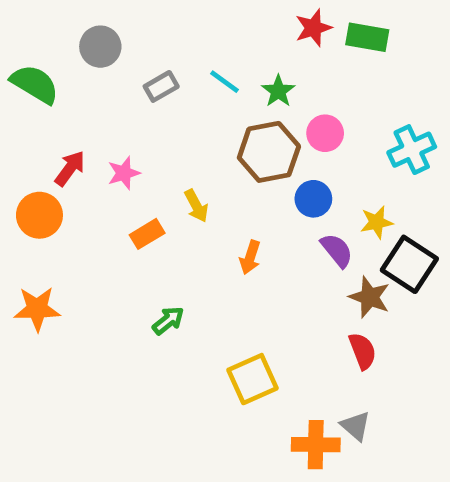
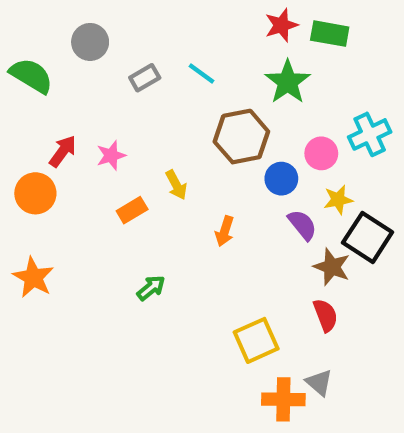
green star: (278, 91) -> (288, 82), moved, size x1.5
pink circle: (325, 133) -> (321, 153), moved
orange star: (37, 309) -> (33, 277), turned 30
yellow square: (253, 379) -> (256, 340), moved

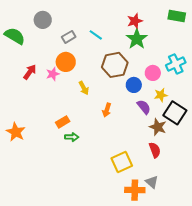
red star: (281, 25) -> (135, 21), moved
green rectangle: (330, 34) -> (177, 16), moved
orange circle: (35, 193) -> (66, 62), moved
orange rectangle: (132, 210) -> (63, 122), moved
green arrow: (151, 288) -> (72, 137), turned 40

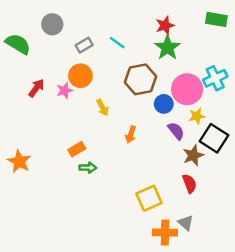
pink circle: (153, 73) -> (187, 89), size x1.6
brown star: (158, 127) -> (193, 155), turned 30

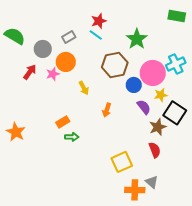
gray circle: (52, 24) -> (43, 49), moved
red star: (165, 26) -> (99, 21), moved

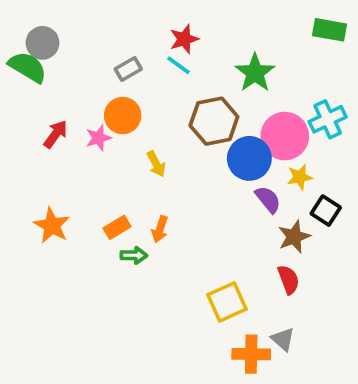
gray circle: (43, 49) -> (42, 43), moved
blue circle: (134, 85) -> (249, 158), size x1.5
orange arrow: (107, 110) -> (160, 229), moved
black square: (175, 113) -> (326, 211), size x0.7
orange star: (16, 132) -> (52, 225), moved

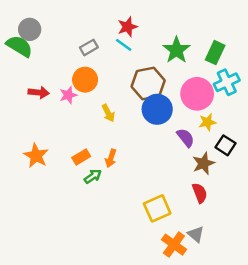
green rectangle: (329, 30) -> (215, 53), moved, turned -75
red arrow: (56, 134) -> (39, 93), turned 60
blue circle: (249, 158) -> (157, 109), moved
green arrow: (134, 255) -> (93, 176), turned -36
orange cross: (251, 354) -> (174, 245), turned 35

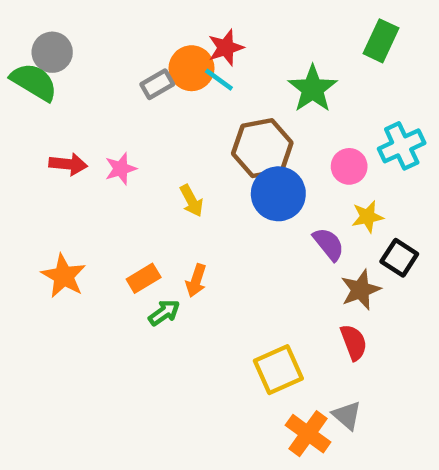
green rectangle: (215, 53) -> (381, 41), moved
orange circle: (85, 80) -> (192, 68), moved
pink circle: (197, 94) -> (349, 166), size x0.6

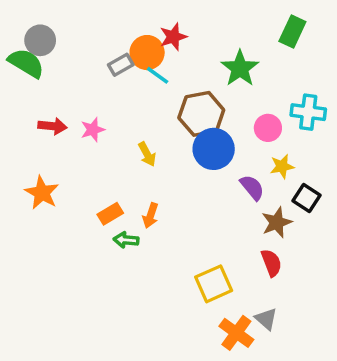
cyan line: (219, 80) -> (158, 75), moved
cyan cross: (402, 146) -> (308, 112), turned 32
orange star: (64, 276) -> (42, 193), moved
green arrow: (164, 313) -> (126, 240), turned -140

